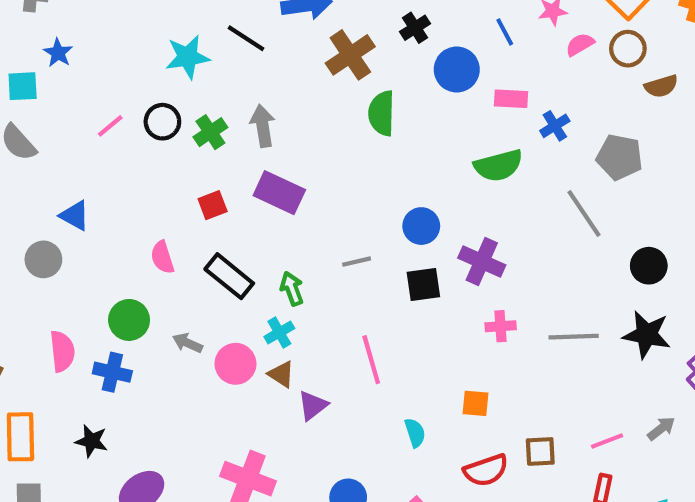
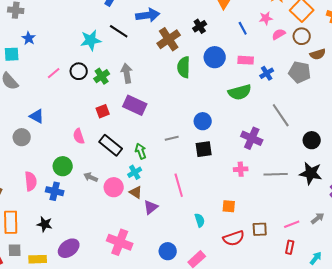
blue circle: (457, 69) -> (215, 57), moved
gray pentagon: (620, 157) -> (300, 72), moved
purple cross: (482, 262) -> (252, 138), moved

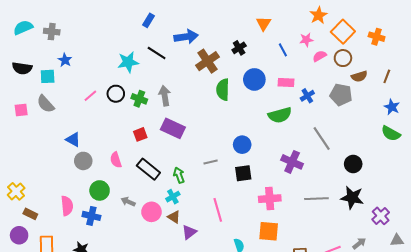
green cross: (102, 76) -> (139, 99), turned -35
gray circle: (22, 137) -> (83, 161), moved
pink cross: (241, 169) -> (270, 199), moved, size x1.5
orange square: (229, 206) -> (269, 231), size x1.5

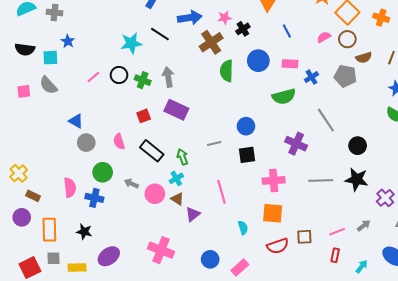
pink star: (306, 40) -> (224, 18), moved

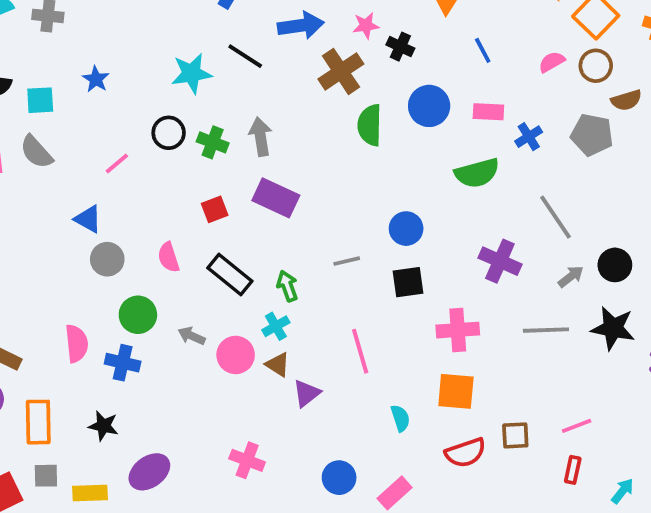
black cross: (243, 29) -> (400, 47), turned -32
blue star: (68, 41) -> (96, 79), moved
pink line: (93, 77) -> (117, 163), moved
gray arrow: (364, 226) -> (571, 276), moved
pink cross: (161, 250) -> (247, 460), size x0.7

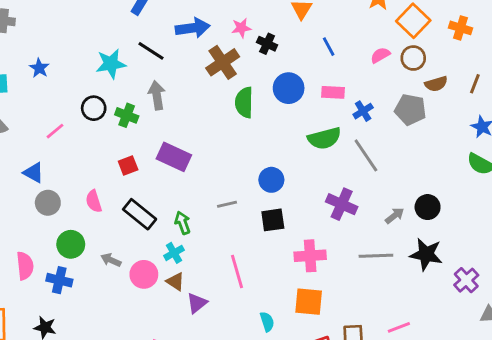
gray arrow: (261, 137) -> (157, 95), moved
gray line: (556, 217) -> (366, 155), moved

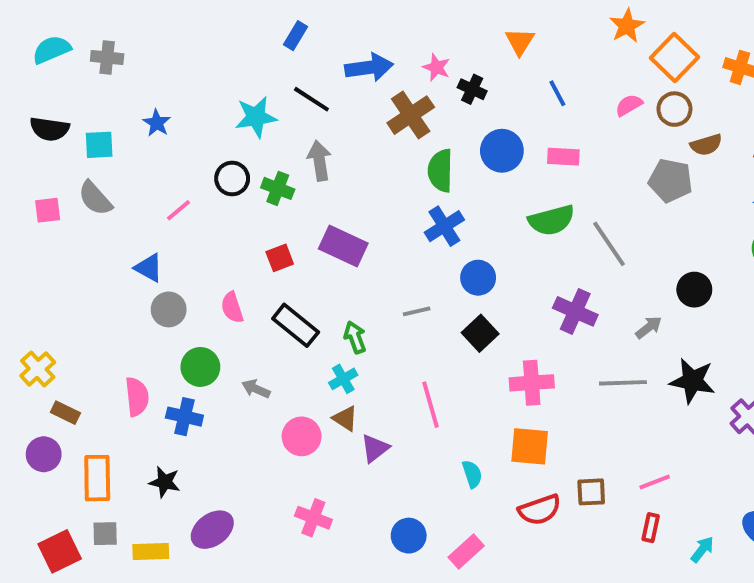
pink star: (241, 28) -> (436, 67), turned 30
blue cross: (363, 111) -> (444, 226), moved, size x1.4
black circle: (428, 207) -> (694, 290), moved
black square: (273, 220) -> (480, 333), turned -35
pink circle: (144, 274) -> (302, 436), moved

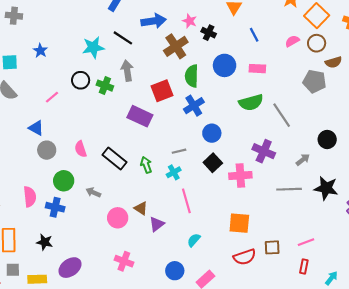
red square: (280, 258) -> (162, 91), moved, size x1.5
cyan cross: (343, 379) -> (174, 172), moved
pink cross: (532, 383) -> (240, 175), moved
cyan semicircle: (472, 474) -> (194, 240), moved, turned -120

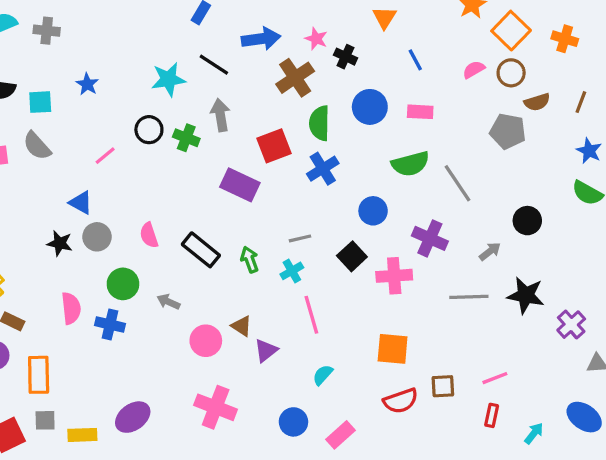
blue circle: (212, 133) -> (373, 211), moved
black star: (45, 242) -> (60, 243), moved
pink cross: (124, 261) -> (216, 407), size x1.4

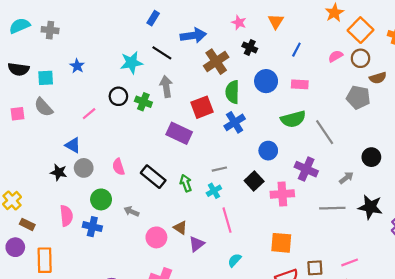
pink star: (316, 39) -> (239, 22), moved
blue line: (415, 60) -> (296, 50), turned 56

